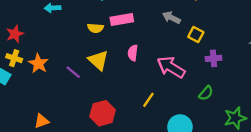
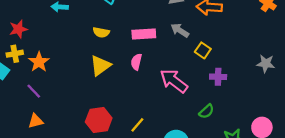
pink rectangle: (122, 20) -> (144, 34), moved
yellow cross: (14, 58) -> (15, 54), turned -35
yellow triangle: (98, 60) -> (100, 65), turned 35
purple line: (73, 72) -> (34, 91), moved
yellow line: (148, 100) -> (137, 125), moved

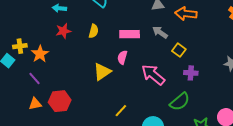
red star: (18, 29) -> (63, 31), moved
yellow semicircle: (101, 32) -> (94, 31), turned -88
yellow triangle: (100, 65) -> (102, 72), moved
green semicircle: (206, 111) -> (180, 102), size x1.5
red hexagon: (99, 120) -> (60, 101), moved

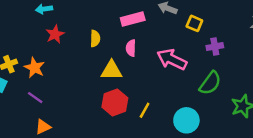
yellow semicircle: (94, 31) -> (95, 39), moved
yellow triangle: (102, 72) -> (112, 70), turned 48
red hexagon: (60, 101) -> (115, 103), moved

